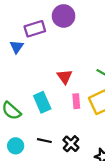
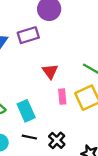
purple rectangle: (35, 29) -> (28, 35), moved
cyan rectangle: (42, 102) -> (26, 111), moved

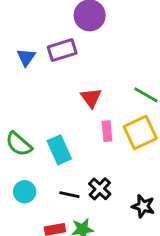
black line: (29, 137) -> (69, 195), moved

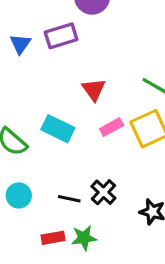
pink rectangle: (107, 131) -> (112, 127), turned 66
cyan rectangle: (59, 150) -> (58, 129), moved, turned -40

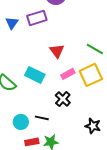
black cross: (103, 192) -> (63, 99), moved
cyan circle: (19, 195) -> (21, 122), moved

